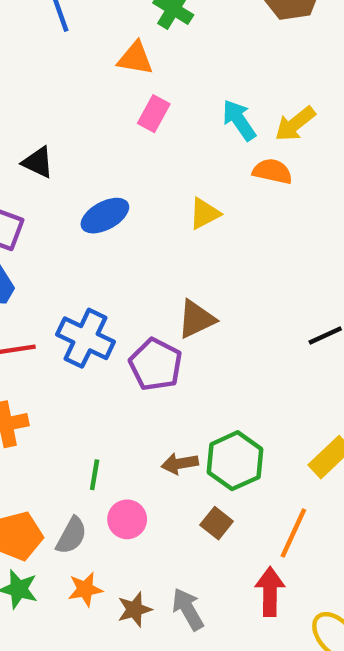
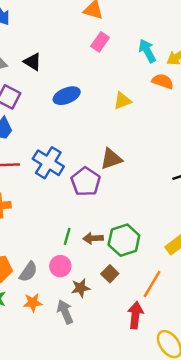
green line: (95, 475) -> (67, 236), moved
brown star: (135, 609) -> (81, 288), moved
gray arrow: (188, 609) -> (65, 312), moved

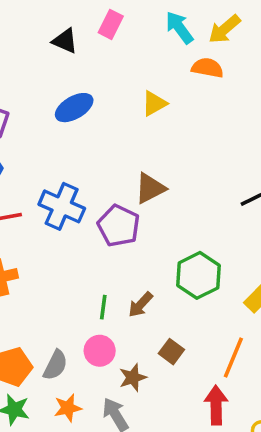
black triangle: (33, 62) -> (65, 41), moved
brown arrow: (93, 238) -> (140, 305), turned -36
green hexagon: (124, 240) -> (198, 275), moved

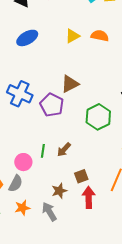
orange semicircle: (207, 68) -> (100, 36), moved
green hexagon: (198, 275) -> (98, 117), moved
pink circle: (100, 351) -> (23, 162), moved
brown square: (171, 352) -> (81, 176), turned 32
red arrow: (216, 405) -> (89, 197), moved

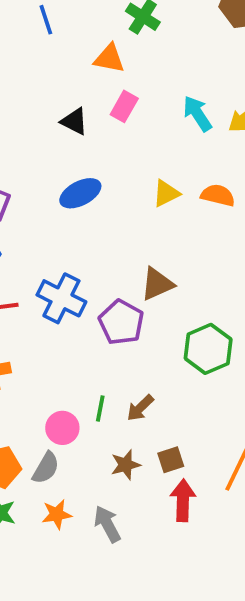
brown star: (59, 191) -> (126, 465), moved

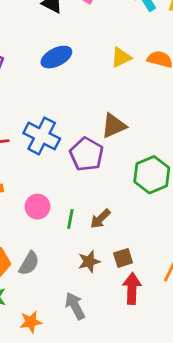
pink circle: (62, 428) -> (38, 207), moved
orange star: (57, 514) -> (31, 322), moved

